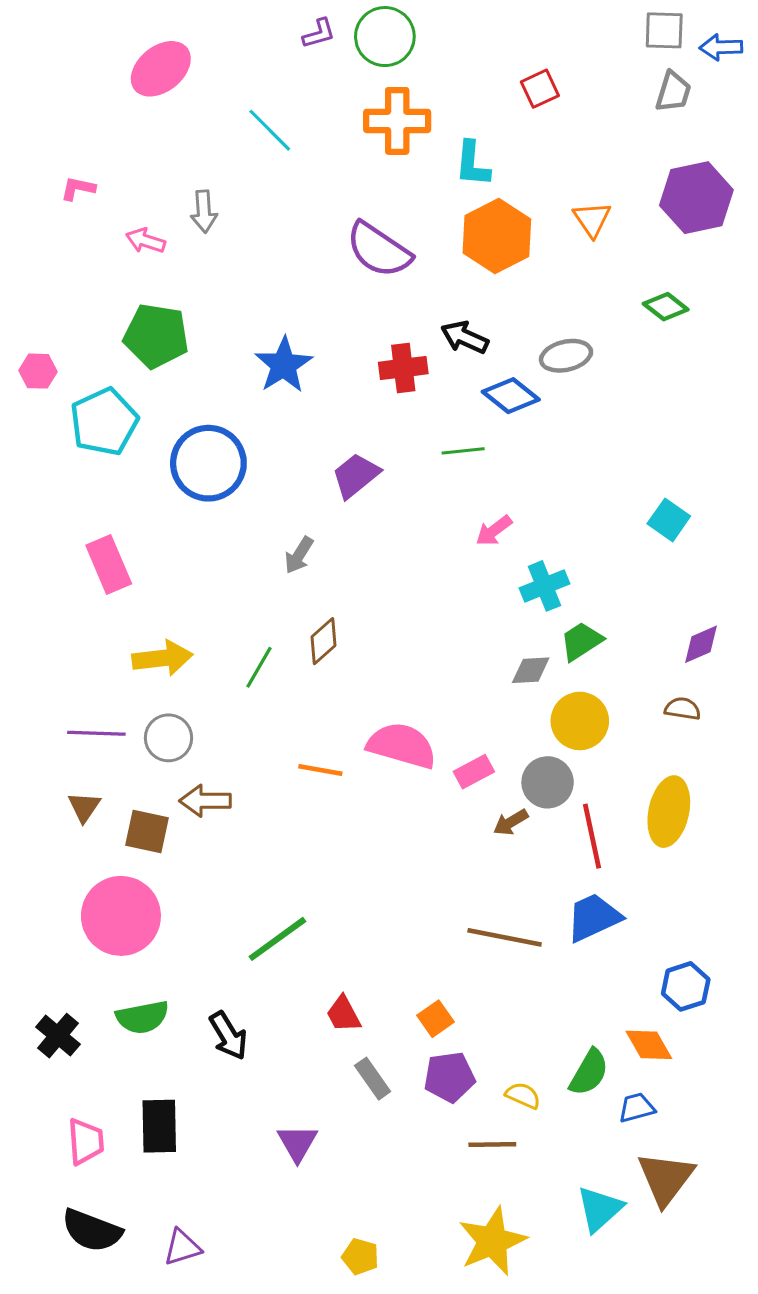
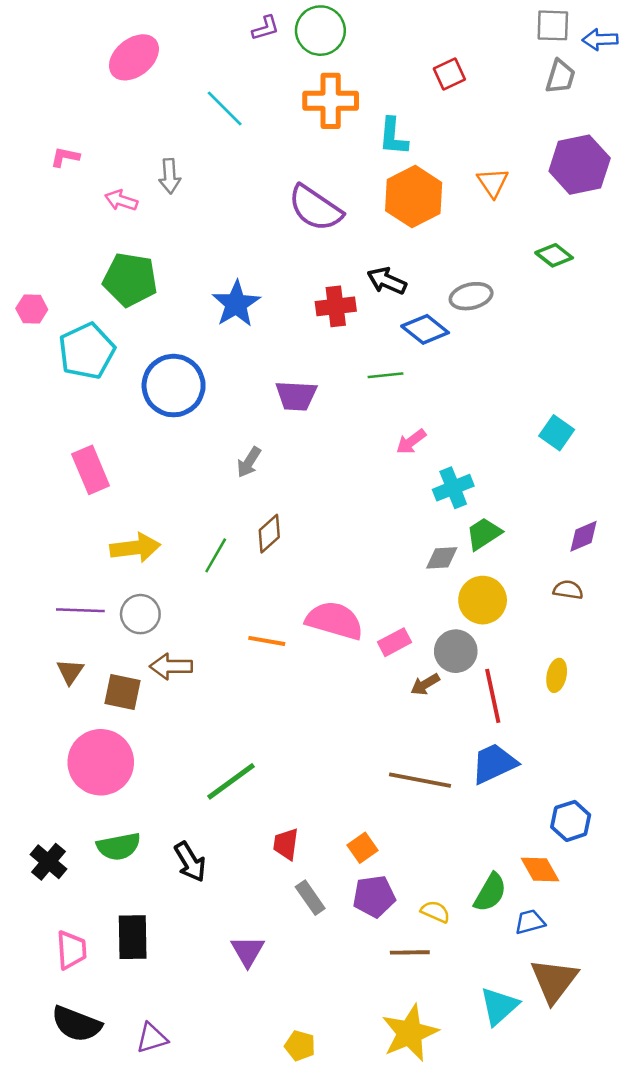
purple trapezoid: (356, 475) -> (296, 396), turned -138
yellow ellipse: (669, 812) -> (557, 675), size x0.6
red trapezoid: (343, 1014) -> (286, 844), turned 36

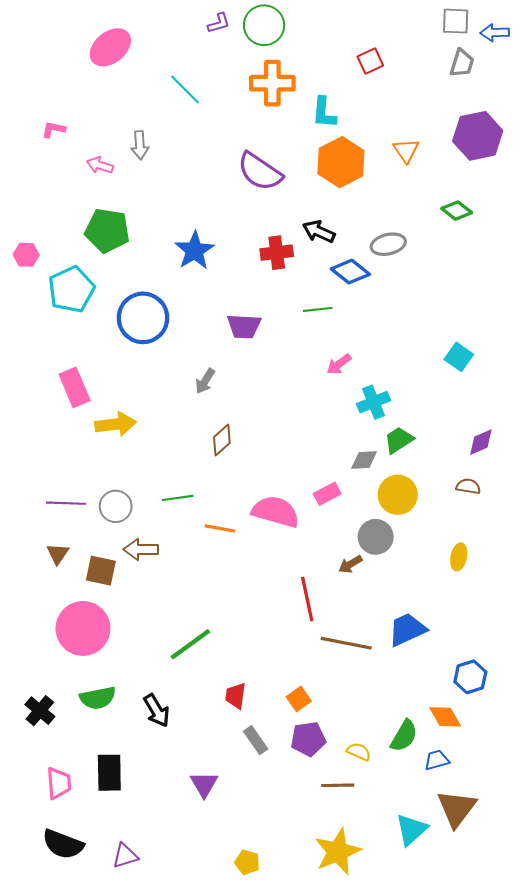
yellow arrow: (135, 548) -> (116, 424), moved
green line: (216, 555) -> (178, 498), moved, turned 52
pink rectangle: (394, 642) -> (327, 494), moved
red line: (493, 696) -> (307, 599), moved

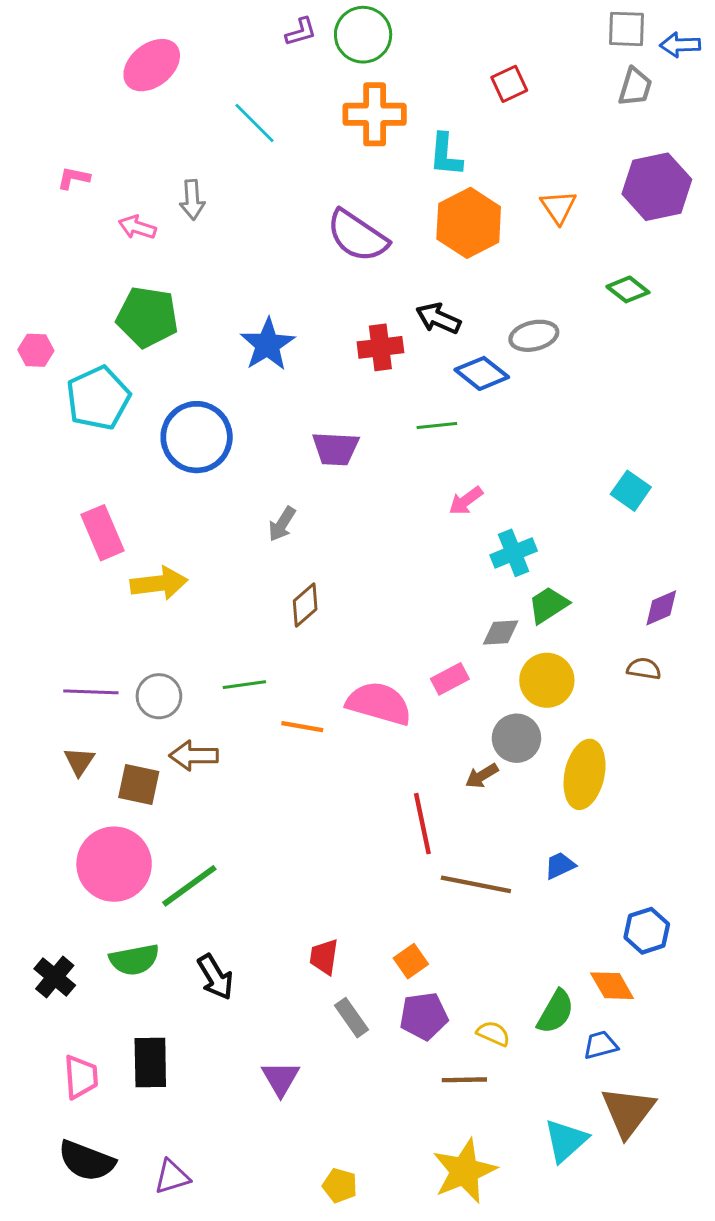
yellow ellipse: (459, 557) -> (585, 774), moved, size x1.8
blue trapezoid: (407, 629) -> (560, 866), size x0.6
green line: (190, 644) -> (189, 886), moved

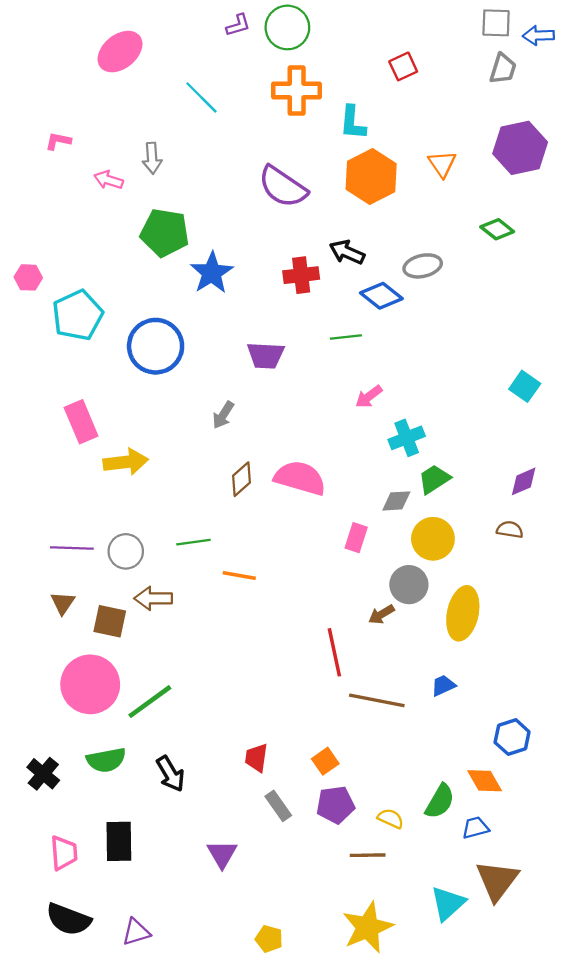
green pentagon: (147, 317) -> (165, 233), moved
cyan square: (631, 491) -> (525, 386), moved
pink rectangle: (450, 679) -> (356, 538), turned -44
pink semicircle: (379, 703) -> (300, 478), moved

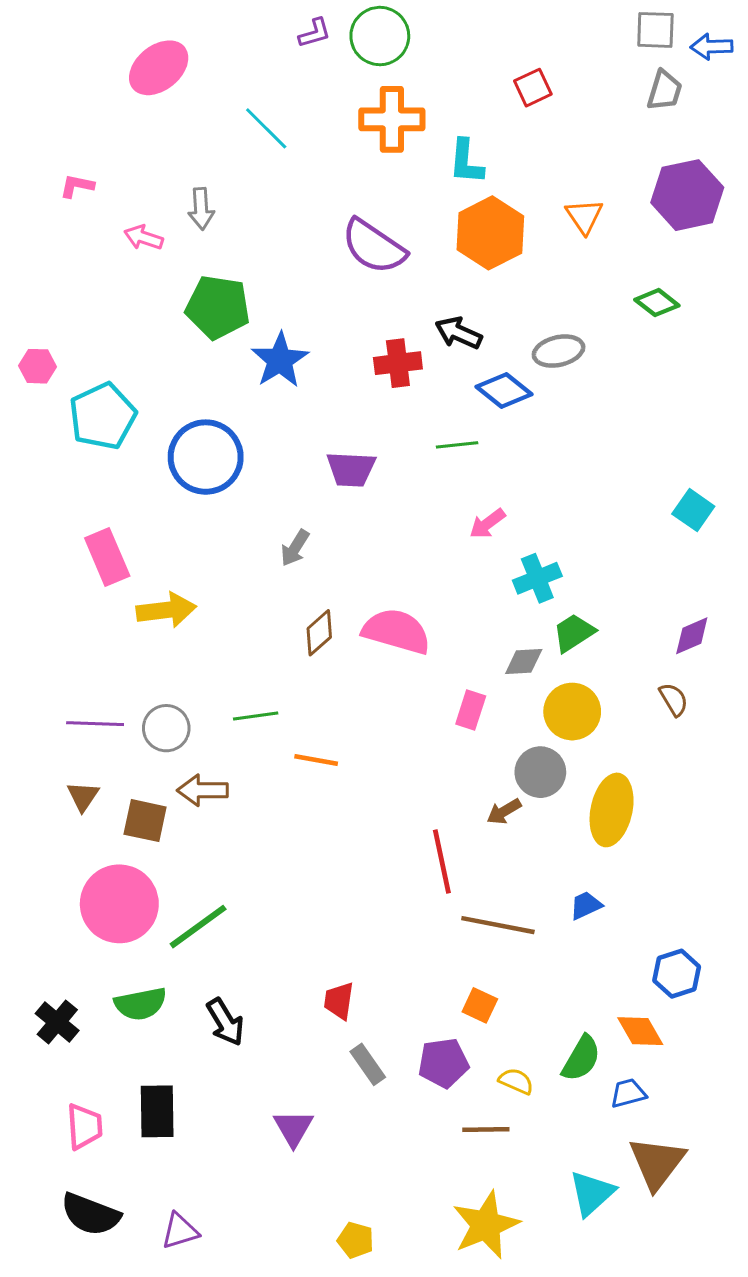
brown semicircle: (510, 530) -> (674, 699), turned 50
orange square: (325, 761) -> (480, 1005), moved, turned -30

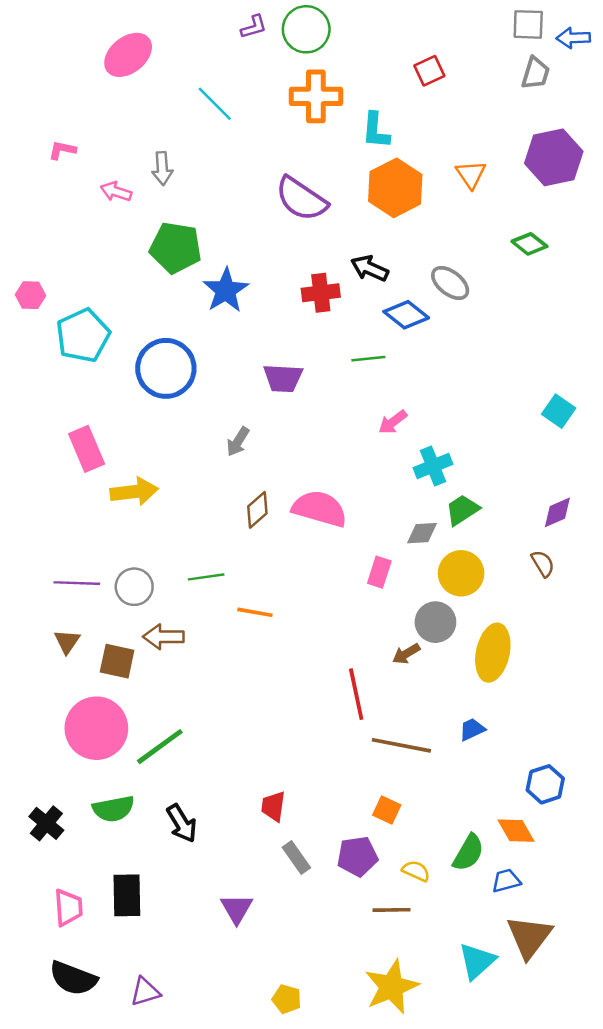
gray ellipse: (559, 351) -> (450, 283), turned 51

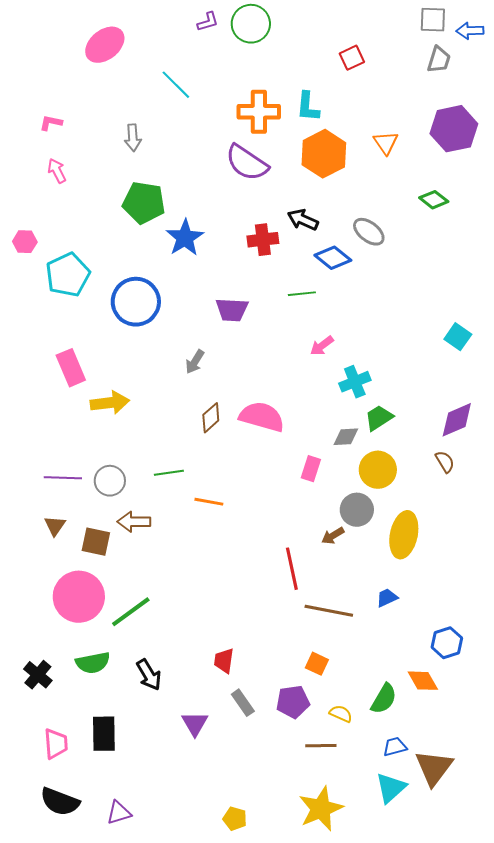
orange cross: (316, 96) -> (259, 112), moved
pink arrow: (116, 192) -> (57, 171), moved, turned 45
purple diamond: (557, 512) -> (457, 420), size x1.4
blue trapezoid: (506, 881) -> (395, 747), moved
purple triangle: (237, 909) -> (195, 724), moved

